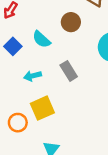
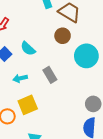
brown circle: (71, 22) -> (63, 36), moved

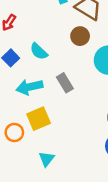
cyan arrow: (20, 78) -> (29, 87), size x1.5

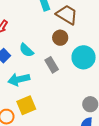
gray rectangle: (65, 83) -> (52, 65), moved

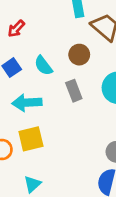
brown circle: (60, 38) -> (79, 55), moved

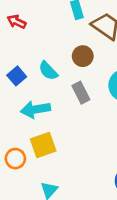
red arrow: (16, 29) -> (17, 22), moved, turned 78

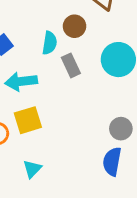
cyan semicircle: (48, 71) -> (50, 43), moved, turned -130

